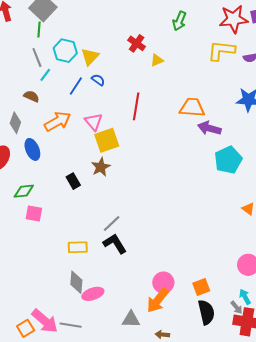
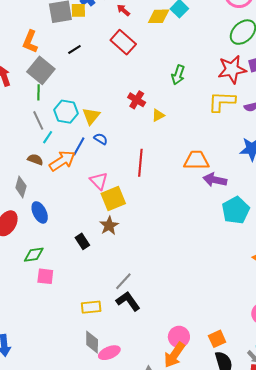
orange arrow: (57, 121) -> (62, 161), moved

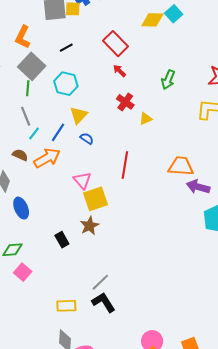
red arrow: (123, 10) -> (119, 71), moved
cyan hexagon: (66, 112) -> (66, 84), moved
blue line: (79, 146) -> (58, 132), moved
pink square: (45, 276) -> (23, 272), turned 30

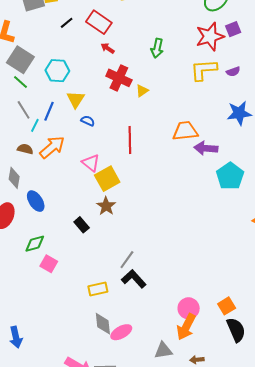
black line: (66, 48) -> (67, 23), moved
green line: (28, 88) -> (21, 82), turned -42
red cross: (125, 102) -> (119, 78), size x1.4
blue line: (58, 132) -> (49, 111), moved

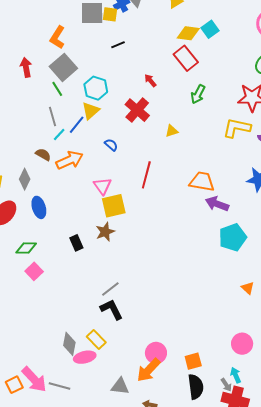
red rectangle: (99, 22) -> (186, 58), moved
red cross: (119, 78) -> (137, 110), moved
yellow triangle: (76, 99) -> (91, 111), moved
yellow rectangle: (98, 289) -> (96, 340), moved, turned 42

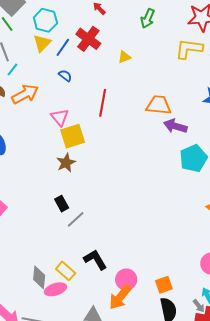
blue line: (77, 125) -> (63, 47), moved
black rectangle: (76, 243) -> (62, 204), moved
black L-shape: (112, 309) -> (95, 260), moved

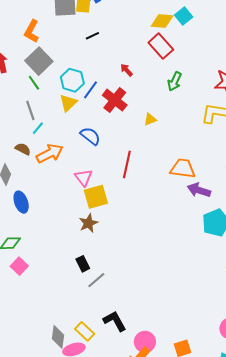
blue line: (63, 47) -> (91, 90), moved
blue semicircle: (65, 76) -> (90, 136), size x1.5

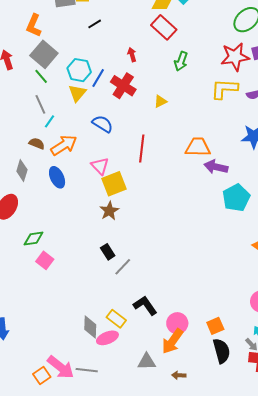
red arrow: (126, 70) -> (132, 55), turned 32
blue ellipse: (21, 202) -> (57, 177), moved

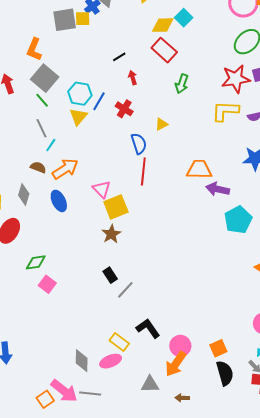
black line: (95, 24) -> (119, 57), moved
red cross: (123, 86) -> (124, 109), size x0.7
blue semicircle: (103, 124) -> (139, 144), moved, turned 40
gray diamond: (90, 327) -> (82, 361), moved

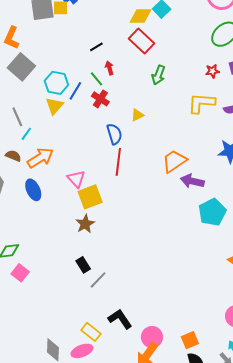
red star: (236, 79) -> (212, 71), size x0.5
green line: (42, 100) -> (96, 79), moved
orange trapezoid: (199, 169) -> (174, 161), turned -36

